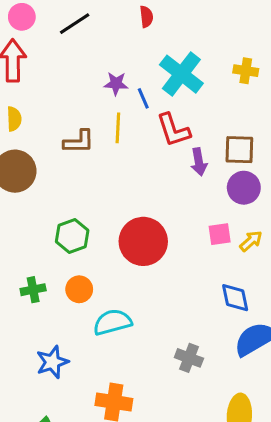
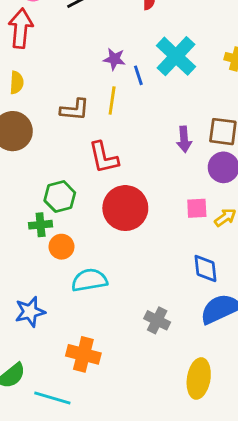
red L-shape: (173, 130) -> (104, 157), moved
green cross: (33, 290) -> (41, 225), moved

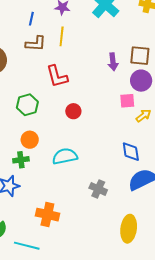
blue line: (138, 75) -> (31, 19), moved, turned 32
red circle: (125, 208) -> (73, 111), size x0.5
pink square: (197, 208) -> (127, 101), moved
green cross: (41, 225) -> (21, 160), moved
cyan semicircle: (89, 280) -> (65, 156), moved

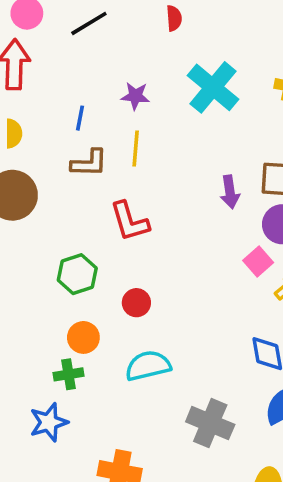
pink square: (127, 101) -> (258, 262), turned -35
red circle: (73, 111) -> (136, 303), moved
gray cross: (98, 189) -> (210, 423), size x1.4

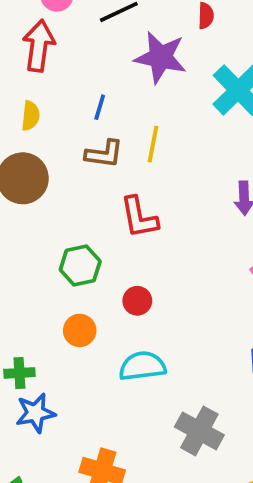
purple star: (135, 96) -> (160, 57), moved, size x1.8
green cross: (69, 374) -> (19, 373), moved

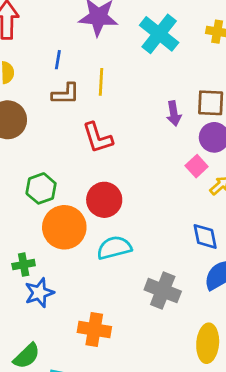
green hexagon: (80, 266) -> (41, 188), moved
red circle: (137, 301) -> (104, 200), size x1.6
orange circle: (80, 330) -> (64, 227), size x1.8

